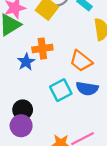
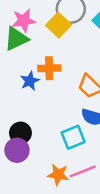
cyan square: (61, 90) -> (73, 137), moved

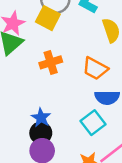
blue star: (30, 81) -> (41, 118), moved

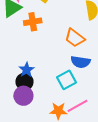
orange cross: (51, 62) -> (33, 22), moved

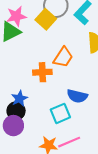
orange cross: (33, 22) -> (42, 72), moved
orange trapezoid: (75, 38) -> (63, 57), moved, turned -100

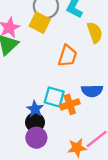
orange cross: (42, 72) -> (70, 104), moved
cyan square: (60, 113) -> (54, 97), moved, turned -36

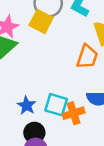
orange trapezoid: (67, 56) -> (87, 57), moved
blue star: (35, 109) -> (27, 105), moved

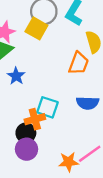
blue star: (27, 105) -> (16, 76), moved
orange cross: (74, 113) -> (35, 119), moved

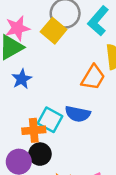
blue semicircle: (88, 103) -> (78, 114), moved
black circle: (26, 133) -> (40, 154), moved

